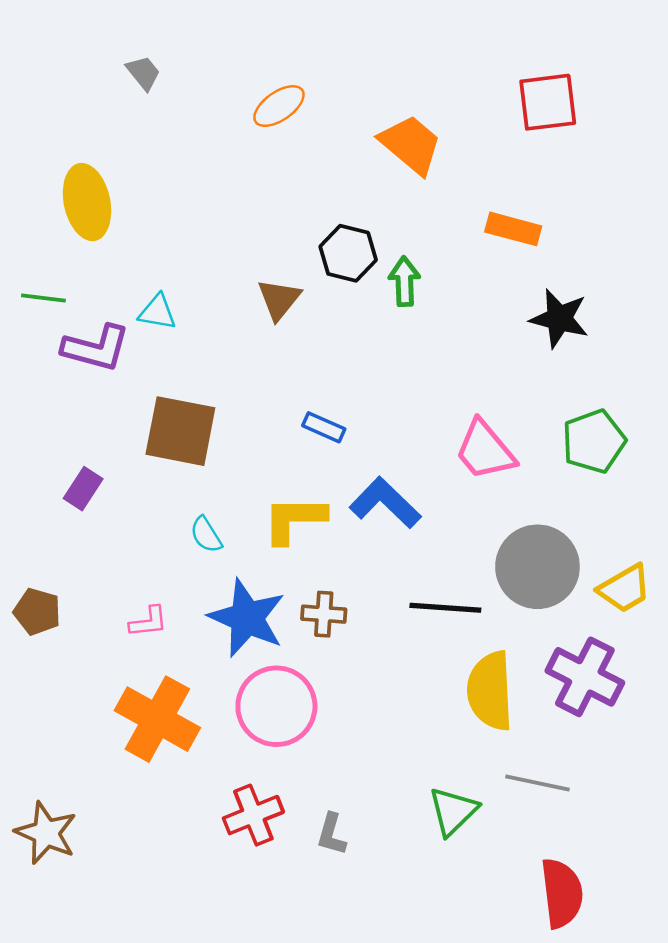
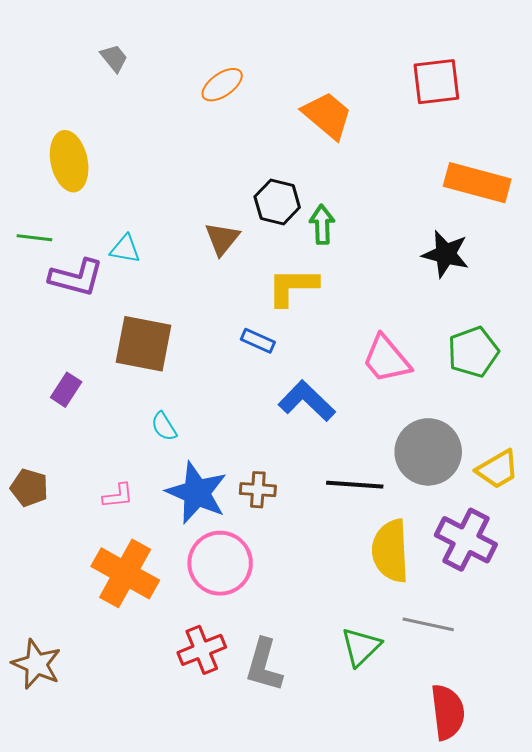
orange rectangle: (513, 229) -> (477, 183), moved, size x1.5
yellow L-shape: (294, 519) -> (293, 287), moved
gray L-shape: (331, 834) -> (264, 665), size x1.6

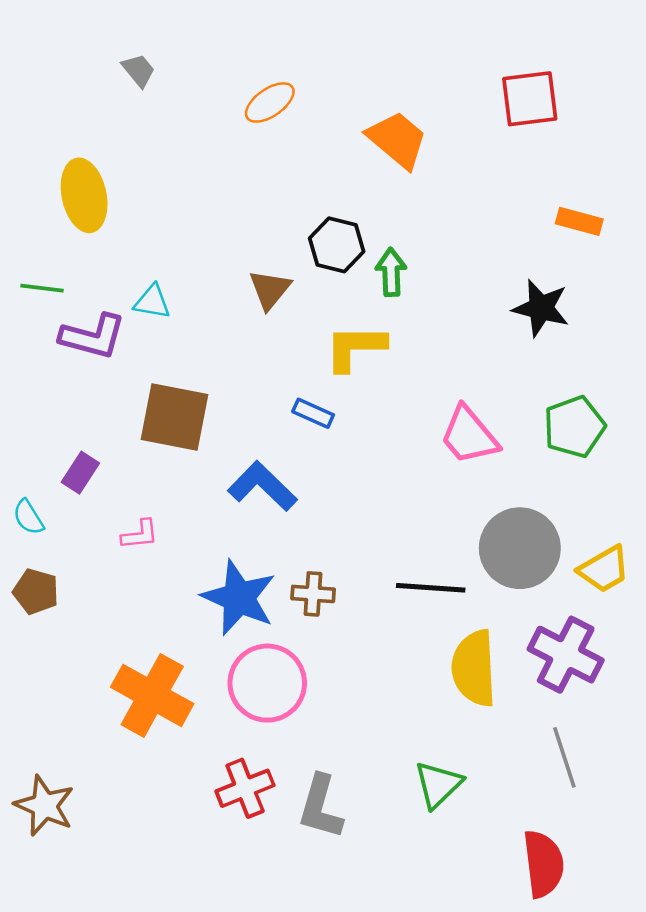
orange rectangle: (477, 183) -> (579, 221), size x0.6
blue L-shape: (307, 401) -> (262, 486), moved
cyan semicircle: (164, 426) -> (28, 517), moved
pink L-shape: (118, 496) -> (140, 535), moved
gray line: (428, 624) -> (564, 757), moved, turned 60

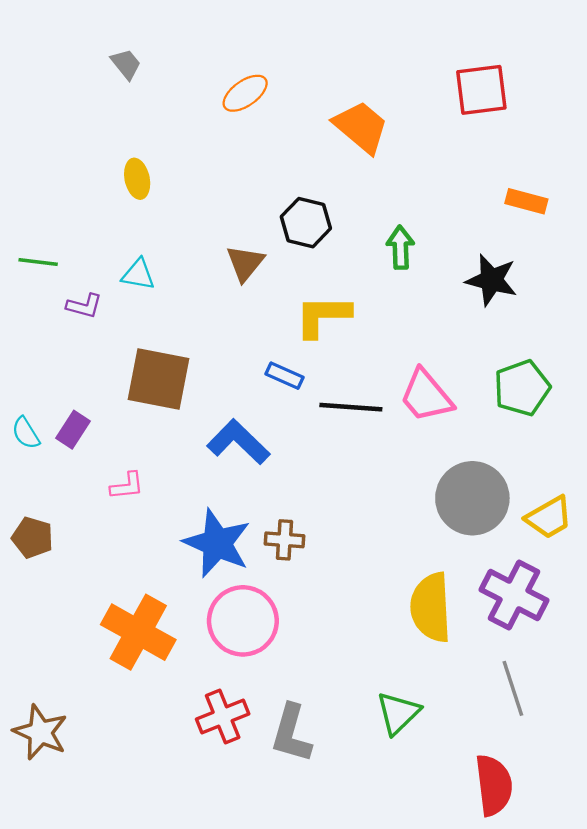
yellow ellipse: (84, 195) -> (137, 179), moved, size x0.6
green arrow: (391, 272) -> (400, 247), moved
purple L-shape: (93, 336) -> (84, 306), size x0.6
cyan semicircle: (28, 517) -> (26, 433), moved
black line: (431, 588) -> (351, 407), moved

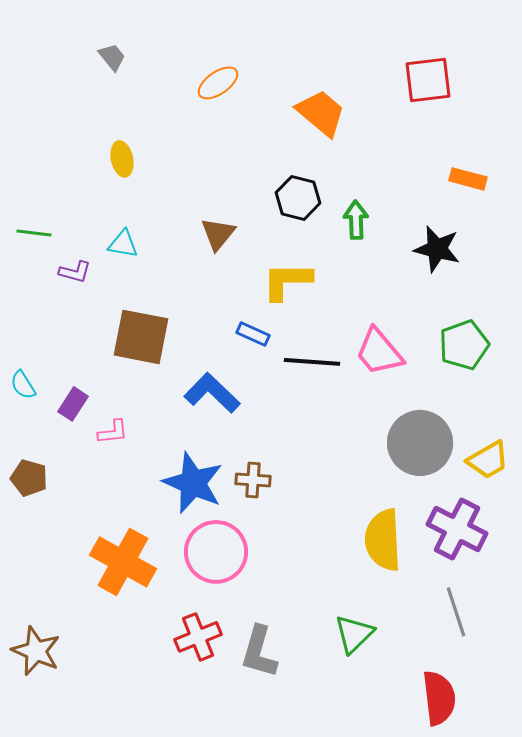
black hexagon: (306, 223) -> (298, 198), moved
purple rectangle: (73, 430) -> (73, 404), moved

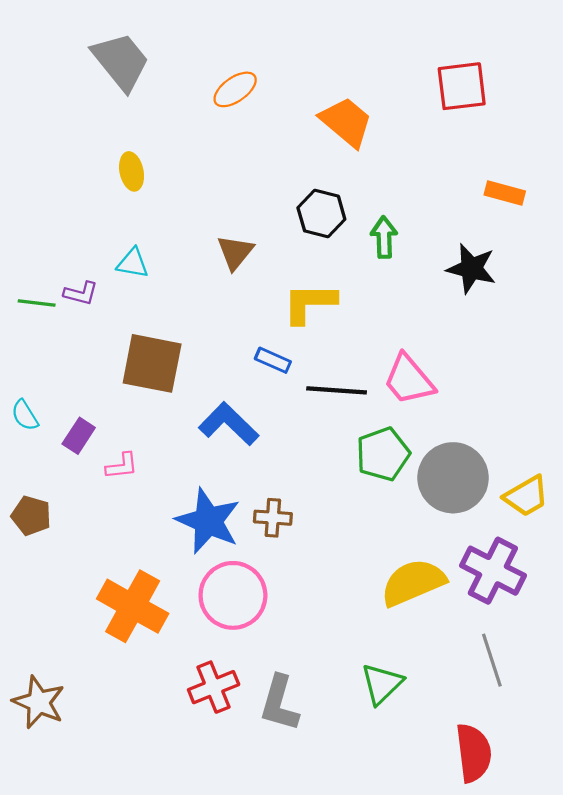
gray trapezoid: (112, 57) -> (121, 61), size x2.0
green line: (34, 233) -> (37, 303), moved
green pentagon: (464, 345) -> (383, 454), moved
yellow semicircle: (383, 540) -> (413, 582), turned 70

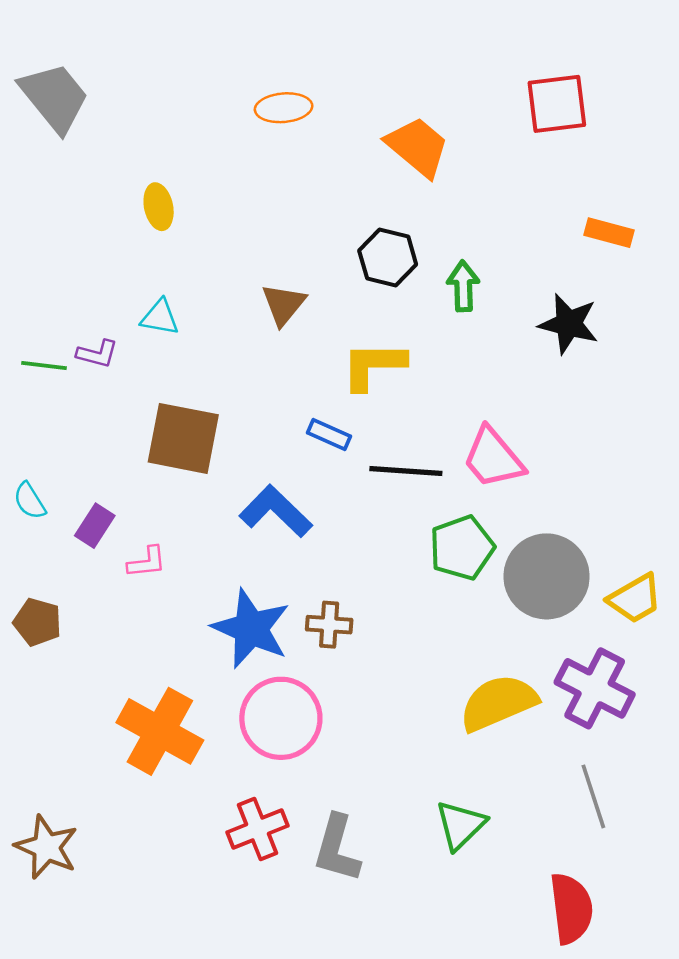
gray trapezoid: (121, 61) -> (54, 97), moved
orange ellipse: (235, 89) -> (284, 108), turned 30

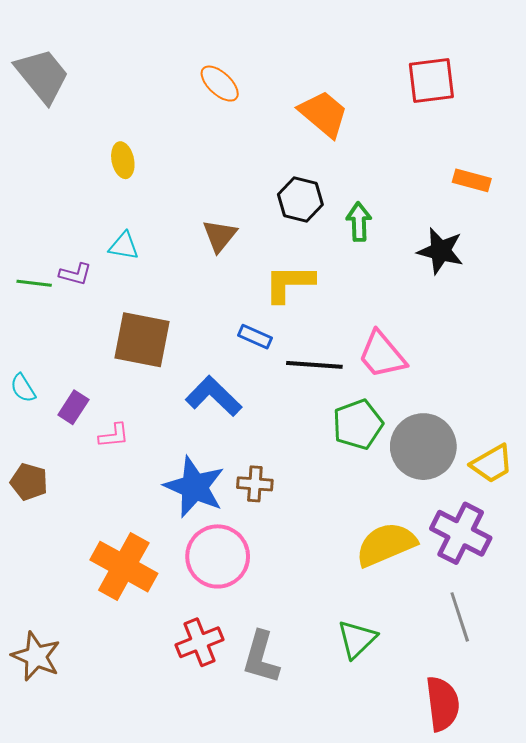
orange ellipse: (284, 108) -> (220, 84), turned 48

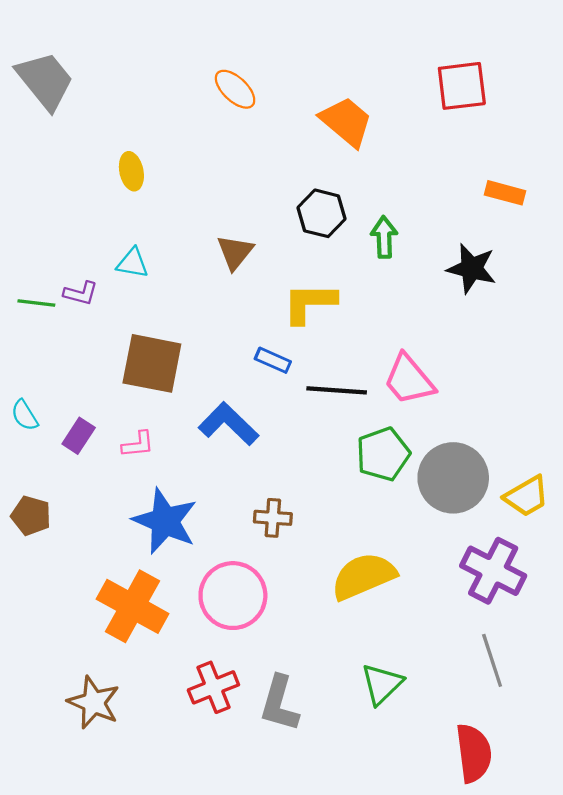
pink L-shape: (114, 435) -> (138, 444), moved
blue star: (194, 487) -> (165, 521), moved
yellow semicircle: (386, 544) -> (364, 576), moved
brown star: (36, 656) -> (94, 702), moved

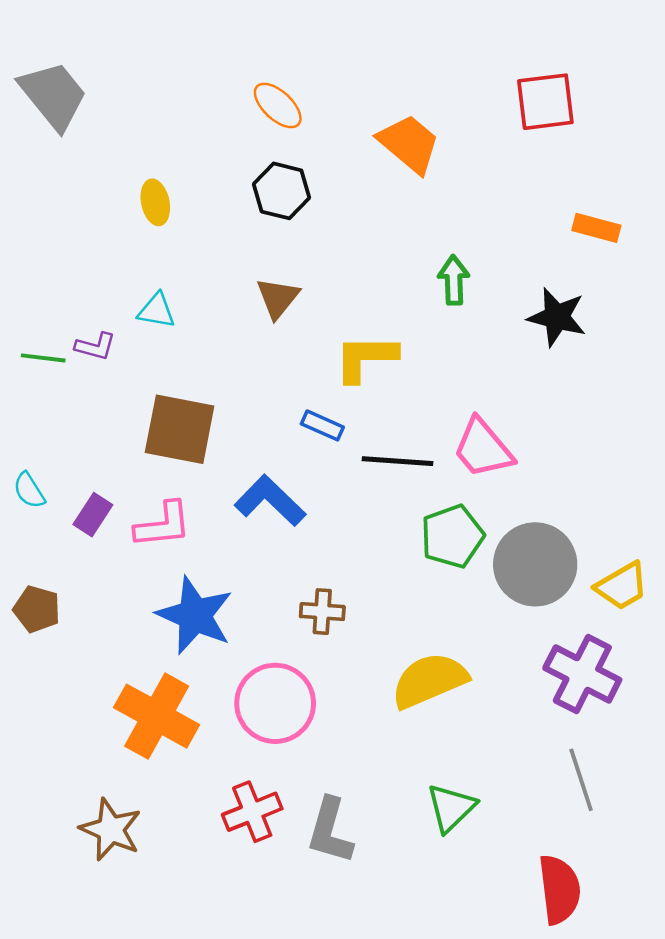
black hexagon: (321, 213) -> (282, 191), moved
pink L-shape: (138, 444) -> (163, 525), size x1.5

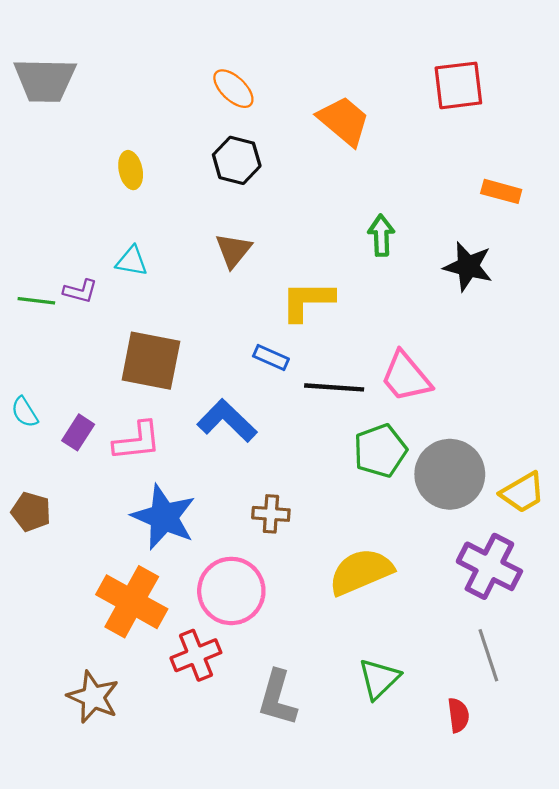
gray trapezoid: (53, 95) -> (45, 80), turned 130
red cross: (252, 812) -> (196, 655), moved
red semicircle: (559, 889) -> (458, 715), moved, size x0.6

